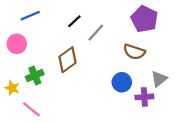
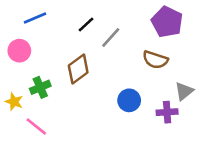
blue circle: (122, 82) -> (129, 100), moved

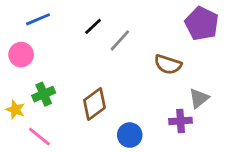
purple pentagon: (167, 22) -> (202, 24), moved
brown diamond: (78, 69) -> (94, 104), moved
blue circle: (129, 100) -> (130, 135), moved

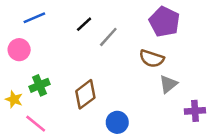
purple pentagon: (202, 24) -> (164, 22), moved
gray triangle: (199, 98) -> (168, 84), moved
purple cross: (181, 121) -> (195, 111), moved

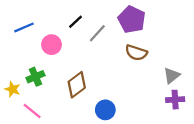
blue line: (34, 18) -> (24, 27), moved
purple pentagon: (164, 22) -> (132, 19), moved
pink circle: (19, 50) -> (52, 45), moved
gray triangle: (168, 84) -> (172, 76), moved

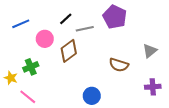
gray line: (97, 33) -> (85, 29), turned 36
brown semicircle: (136, 53) -> (119, 65), moved
gray triangle: (172, 76) -> (150, 51), moved
brown diamond: (77, 85) -> (69, 51), moved

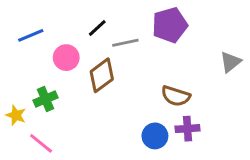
purple pentagon: (115, 17) -> (170, 25), turned 30
gray triangle: (150, 51) -> (230, 62), moved
purple cross: (153, 87) -> (187, 129), moved
blue circle: (92, 96) -> (155, 136), moved

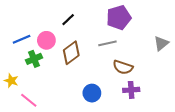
blue line: (31, 35) -> (22, 39), moved
gray line: (125, 43) -> (107, 43), moved
green cross: (45, 99) -> (34, 59), moved
blue circle: (155, 136) -> (92, 93), moved

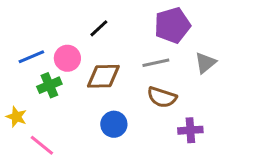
gray triangle: (161, 43) -> (205, 63), moved
brown diamond: (71, 53) -> (103, 76), turned 35
brown semicircle: (123, 67) -> (162, 97), moved
blue circle: (92, 93) -> (114, 124), moved

